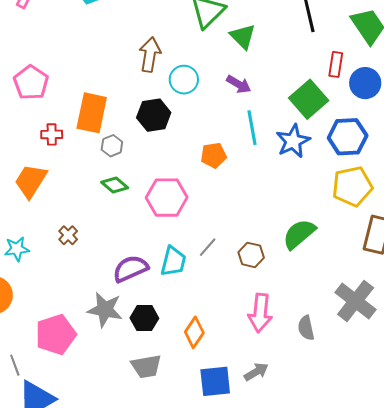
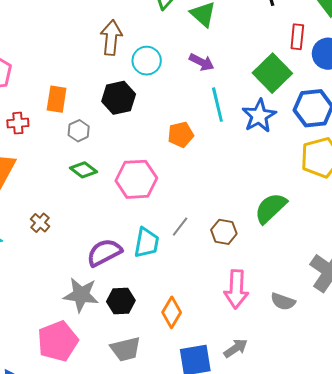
orange rectangle: (92, 113) -> (57, 99), size x0.7
gray semicircle: (306, 328) -> (283, 302), turned -55
pink pentagon: (56, 335) -> (58, 341), moved

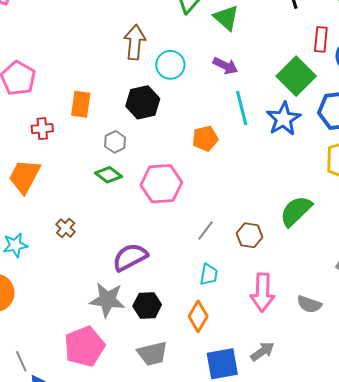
gray hexagon: (79, 131) -> (115, 142), moved
cyan trapezoid: (147, 243) -> (209, 275), moved, size x0.7

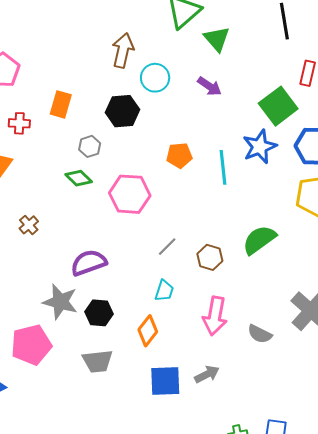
cyan line: (242, 108) -> (223, 167), moved

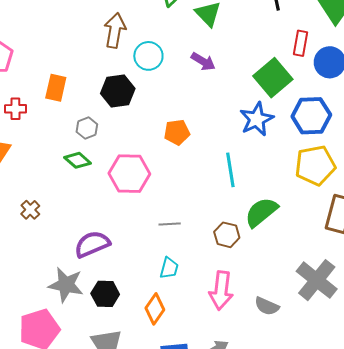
cyan line: (223, 167) -> (230, 170), moved
gray line: (167, 247) -> (170, 224), turned 45
brown hexagon: (210, 257) -> (227, 235), moved

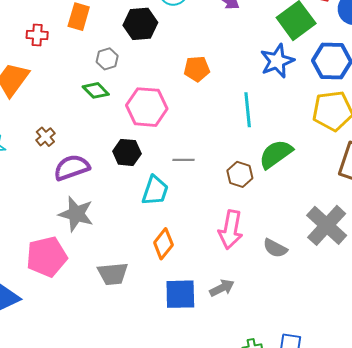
purple semicircle: (92, 244) -> (72, 168), moved
cyan trapezoid: (169, 268) -> (155, 191), moved, size x1.4
black hexagon: (105, 294) -> (127, 152), moved

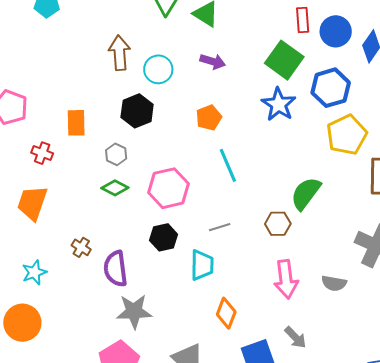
red cross: (37, 35) -> (42, 153), turned 35
orange pentagon: (197, 69) -> (209, 118), moved
cyan line: (248, 110) -> (228, 165), moved
purple semicircle: (72, 168) -> (116, 269), turned -60
gray arrow: (222, 288) -> (295, 337), turned 90

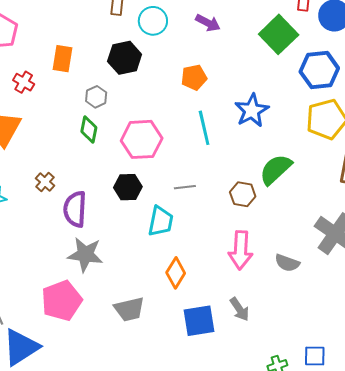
blue star: (279, 104) -> (252, 111), moved
green diamond: (115, 188) -> (89, 130), turned 64

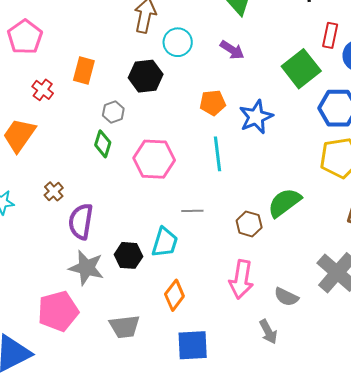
blue star: (252, 111) -> (256, 117), moved
black hexagon: (128, 187) -> (129, 255), moved
gray arrow: (239, 309) -> (268, 332), moved

